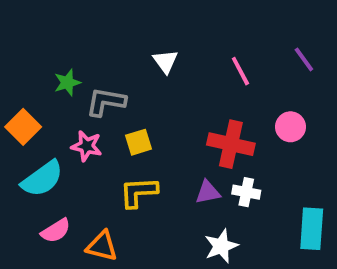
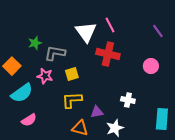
white triangle: (165, 61) -> (86, 32), size x1.6
pink line: (240, 71) -> (110, 25), moved
red cross: (231, 144) -> (108, 54), moved
purple triangle: (208, 192) -> (97, 112), moved
orange triangle: (102, 246) -> (80, 128), moved

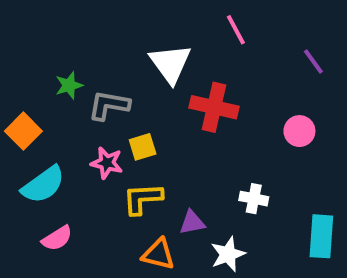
pink line: (110, 25) -> (236, 30), moved
pink star: (45, 76) -> (107, 163), moved

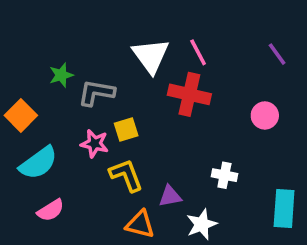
pink line: (236, 30) -> (198, 52), moved
yellow L-shape: (143, 199) -> (126, 175), turned 72

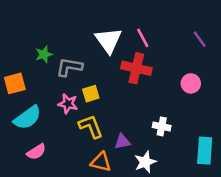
orange square: (21, 115) -> (15, 83), turned 30

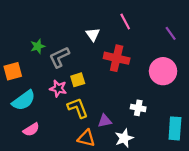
pink line: (143, 38) -> (125, 21), moved
white triangle: (108, 40) -> (93, 34), size x0.6
gray L-shape: (69, 67) -> (59, 57), turned -35
pink circle: (191, 83) -> (163, 71), size x1.6

